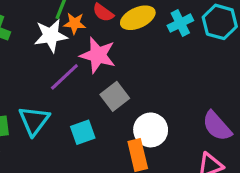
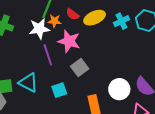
purple line: (64, 77) -> (48, 55), turned -65
cyan triangle: (34, 121) -> (28, 83), turned -40
white circle: (151, 130) -> (119, 89), moved

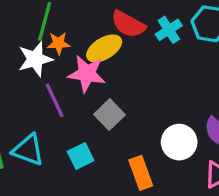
red semicircle: (73, 14) -> (128, 24), moved, size x1.5
yellow ellipse: (95, 18) -> (104, 48), moved

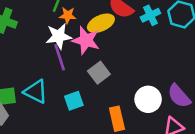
white star: (35, 59) -> (59, 36), moved

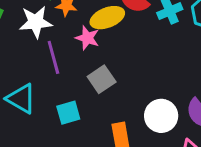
white star: (59, 36) -> (36, 22), moved
pink star: (86, 40) -> (87, 38), size x0.7

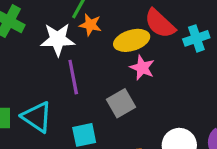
pink star: (87, 38) -> (142, 68), moved

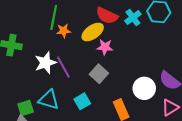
white star: (58, 39) -> (46, 63), moved

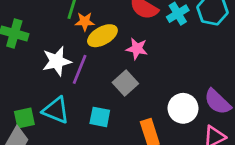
yellow ellipse: (93, 32) -> (102, 36), moved
purple line: (63, 67) -> (80, 69), turned 45
cyan square: (82, 101) -> (100, 117), turned 35

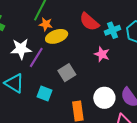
pink star: (137, 49) -> (102, 54), moved

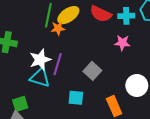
cyan cross: (112, 30) -> (126, 16), turned 35
yellow ellipse: (57, 36) -> (68, 15), moved
cyan triangle: (14, 83) -> (40, 78), moved

